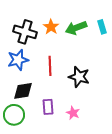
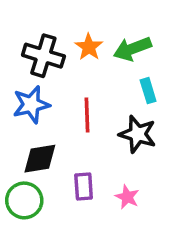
cyan rectangle: (102, 27) -> (148, 91), moved

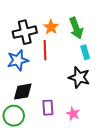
green arrow: (132, 49) -> (76, 28), turned -90
black cross: (43, 56) -> (25, 32), turned -30
red line: (87, 115) -> (45, 50), moved

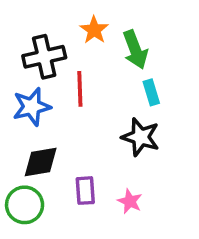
orange star: (51, 27) -> (94, 30), moved

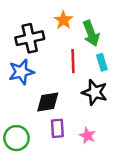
red line: (80, 89) -> (73, 61), moved
black diamond: (41, 162) -> (48, 102), moved

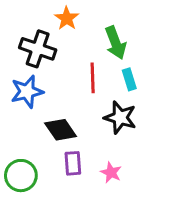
orange star: (63, 20) -> (67, 18), moved
black cross: (30, 38) -> (38, 49), turned 32
black diamond: (48, 102) -> (61, 130), turned 65

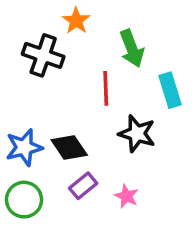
cyan rectangle: (129, 79) -> (170, 90), moved, size x1.4
blue star: (27, 92) -> (24, 147), moved
purple rectangle: (73, 163) -> (83, 186), turned 55

